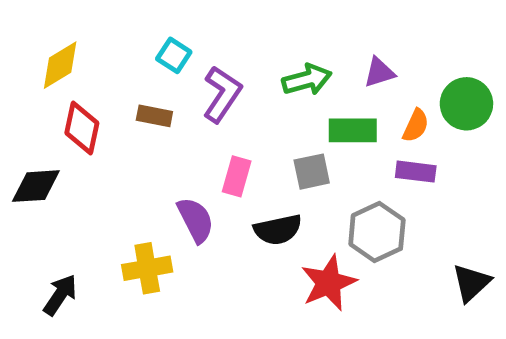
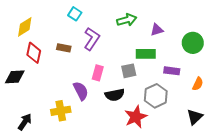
cyan square: (174, 55) -> (75, 14), moved
green arrow: (307, 80) -> (127, 20), moved
orange semicircle: (416, 126) -> (198, 84), moved

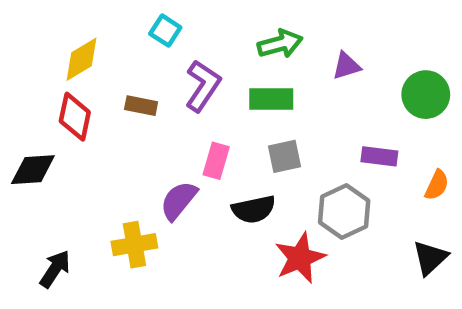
yellow diamond: (25, 27) -> (81, 59), moved
green rectangle: (146, 54) -> (271, 99), moved
purple semicircle: (81, 91) -> (179, 200), turned -114

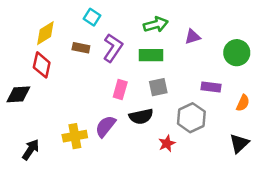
brown rectangle: (141, 106) -> (81, 48), moved
purple semicircle: (179, 200) -> (105, 126), moved
red star: (300, 258) -> (167, 143), size x0.6

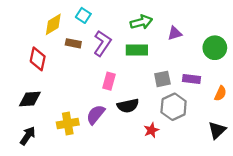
yellow diamond: (45, 33) -> (53, 24), moved
gray square: (158, 87) -> (162, 79), moved
black diamond: (18, 94) -> (30, 99), moved

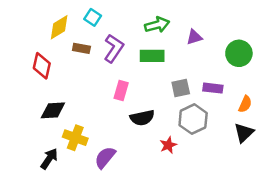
black diamond: (30, 99) -> (53, 110), moved
purple semicircle: (96, 115) -> (105, 157), moved
yellow cross: (68, 124) -> (75, 138), turned 30
black triangle: (217, 130) -> (244, 133), moved
black arrow: (28, 136) -> (49, 159), moved

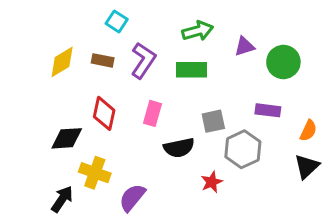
yellow diamond: (59, 27) -> (62, 62), moved
green circle: (239, 53) -> (283, 62), moved
red diamond: (42, 66) -> (104, 113), moved
gray square: (181, 88) -> (213, 121), moved

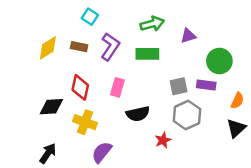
green circle: (283, 62) -> (219, 61), moved
gray square: (213, 121) -> (179, 86), moved
yellow cross: (95, 173) -> (85, 122), moved

